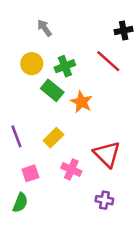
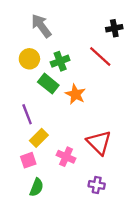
gray arrow: (44, 28) -> (41, 26), size x1.5
purple line: (16, 136) -> (27, 114), moved
yellow rectangle: (53, 138) -> (39, 138), moved
green semicircle: (20, 203) -> (37, 187), moved

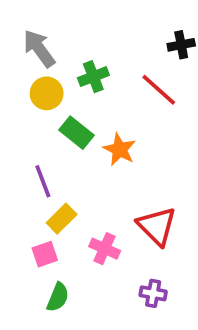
gray arrow: (41, 26) -> (39, 49), moved
green cross: (60, 61) -> (93, 77), moved

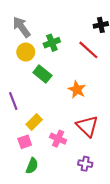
orange star: (119, 149) -> (77, 90), moved
purple line: (43, 181) -> (13, 101), moved

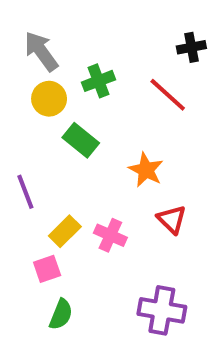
red triangle: (87, 126) -> (172, 219), moved, size x0.7
pink cross: (58, 139) -> (110, 235), moved
purple cross: (85, 164) -> (162, 310), size x1.6

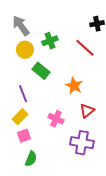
purple line: (25, 192) -> (23, 94), moved
red triangle: (172, 219) -> (87, 111), turned 35
yellow rectangle: (65, 231) -> (20, 117), moved
purple cross: (162, 310) -> (82, 143), moved

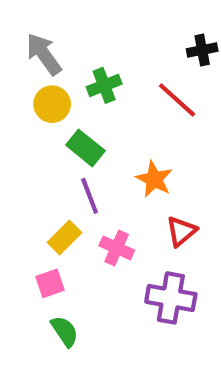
purple line: (23, 94) -> (90, 196), moved
yellow rectangle: (20, 117) -> (65, 238), moved
green semicircle: (31, 159) -> (65, 331), turned -56

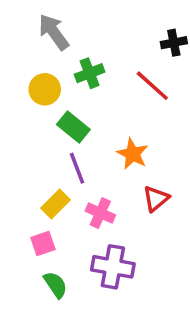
gray arrow: (44, 54) -> (54, 32), moved
purple cross: (171, 298) -> (113, 267), moved

